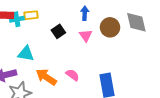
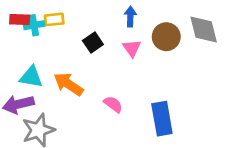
cyan triangle: (26, 54) -> (31, 77), moved
orange arrow: (46, 77) -> (69, 84), moved

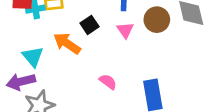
cyan triangle: (31, 77) -> (33, 57), turned 40
orange arrow: (69, 84) -> (67, 43), moved

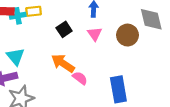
brown circle: (157, 20) -> (127, 35), moved
orange arrow: (67, 43) -> (63, 63), moved

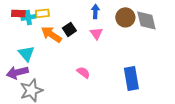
brown circle: (127, 35) -> (125, 17), moved
orange arrow: (63, 63) -> (51, 34), moved
blue rectangle: (118, 89) -> (131, 78), moved

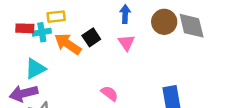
red rectangle: (18, 13) -> (25, 28), moved
cyan cross: (28, 17) -> (42, 32), moved
cyan triangle: (26, 53) -> (35, 69), turned 42

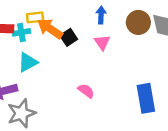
orange arrow: (68, 44) -> (50, 29), moved
cyan triangle: (35, 69) -> (28, 62), moved

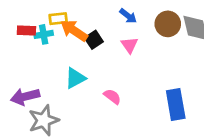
blue arrow: (101, 15) -> (128, 16), turned 126
cyan triangle: (28, 62) -> (75, 78), moved

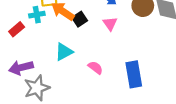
red rectangle: (26, 31) -> (17, 29), moved, turned -42
blue rectangle: (176, 104) -> (134, 74), moved

